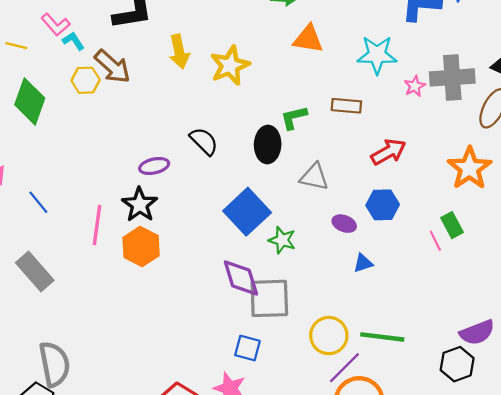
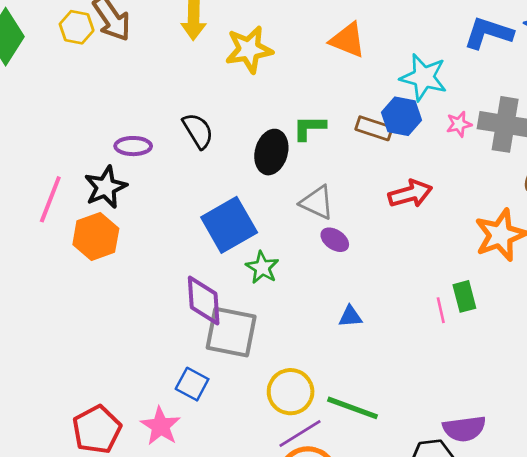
blue hexagon: (383, 205) -> (402, 116), moved
purple ellipse: (344, 224) -> (335, 240), moved

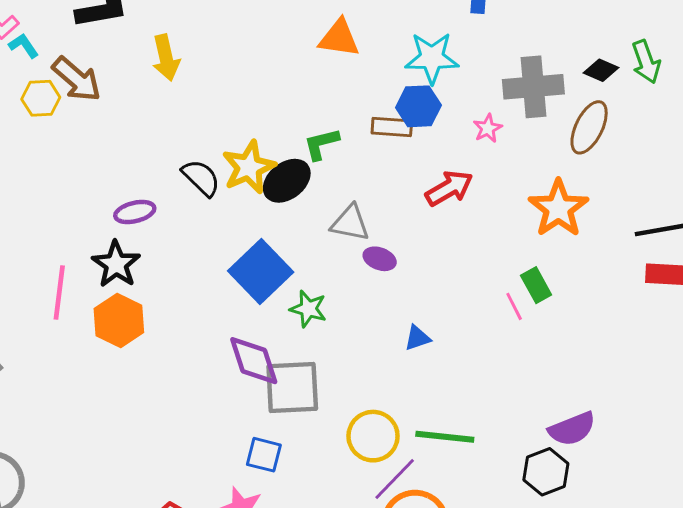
yellow star: (249, 50) -> (249, 167), moved
pink star: (459, 124) -> (488, 128), moved
black ellipse: (271, 152) -> (287, 181), turned 51

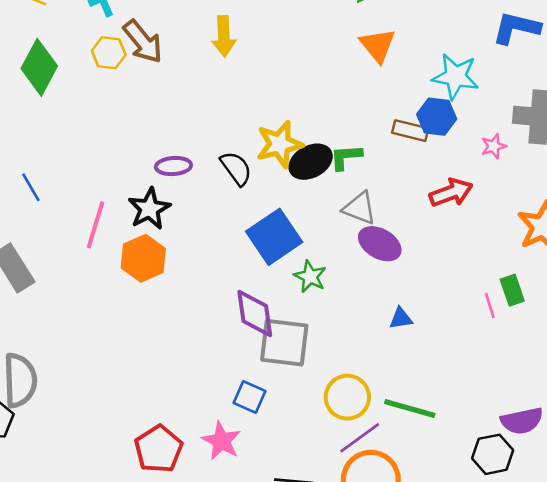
orange triangle: (339, 38) -> (378, 45), turned 33
green L-shape: (321, 144) -> (346, 157), moved
black semicircle: (201, 178) -> (236, 168), moved
purple ellipse: (380, 259) -> (380, 244), size x1.5

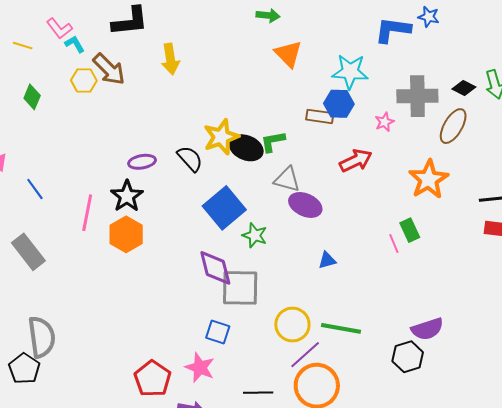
green diamond: (39, 67) -> (32, 97), size x0.6
black ellipse: (311, 162) -> (246, 148), turned 56

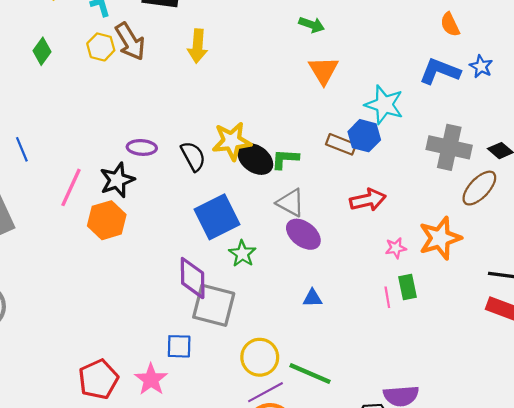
pink star: (385, 122) -> (396, 248), moved
blue square: (218, 332) -> (179, 346), turned -30

